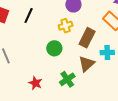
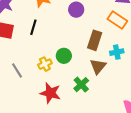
yellow cross: (66, 26) -> (45, 64), moved
red star: (35, 83) -> (50, 93), size x1.5

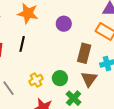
green circle: (64, 56) -> (60, 78), moved

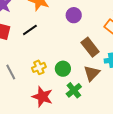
black line: (22, 44) -> (30, 30), turned 35
brown rectangle: (84, 53) -> (90, 47), turned -60

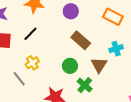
brown rectangle: (90, 47) -> (81, 40), moved
yellow cross: (39, 67) -> (32, 63), moved

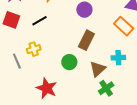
brown rectangle: (81, 40) -> (86, 40), turned 60
green cross: (85, 85) -> (106, 88), moved

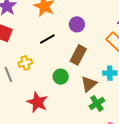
black line: (40, 21) -> (47, 39), moved

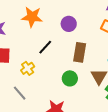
yellow cross: (25, 63) -> (28, 68), moved

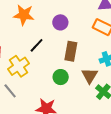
yellow cross: (28, 68) -> (18, 66), size x1.5

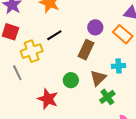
purple circle: (60, 22) -> (95, 27), moved
green circle: (61, 77) -> (71, 80), moved

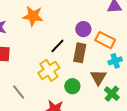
orange rectangle: (123, 34) -> (105, 40), moved
black line: (54, 35) -> (57, 46), moved
yellow cross: (32, 51) -> (49, 70), moved

